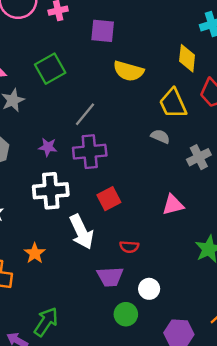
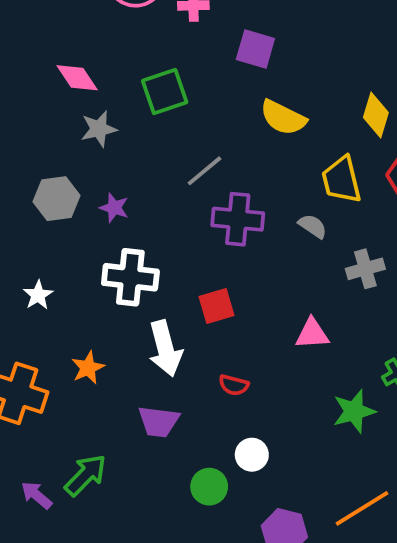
purple star: (48, 147) -> (114, 208), moved
purple cross: (90, 152) -> (238, 219), moved
purple trapezoid: (110, 277) -> (159, 422), moved

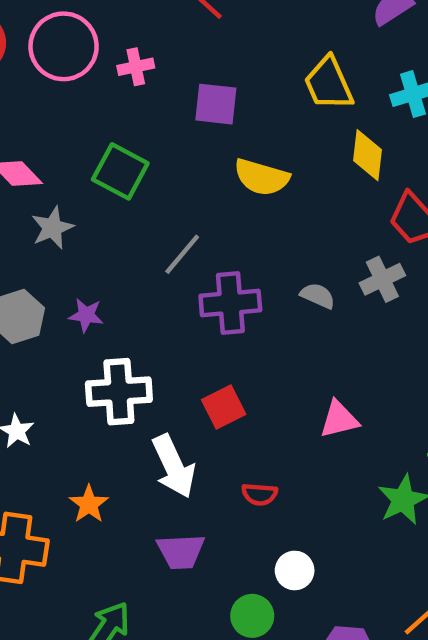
green square: (165, 92) -> (120, 171), turned -33
yellow trapezoid: (342, 180) -> (329, 84), moved
gray cross: (365, 269) -> (382, 279), moved

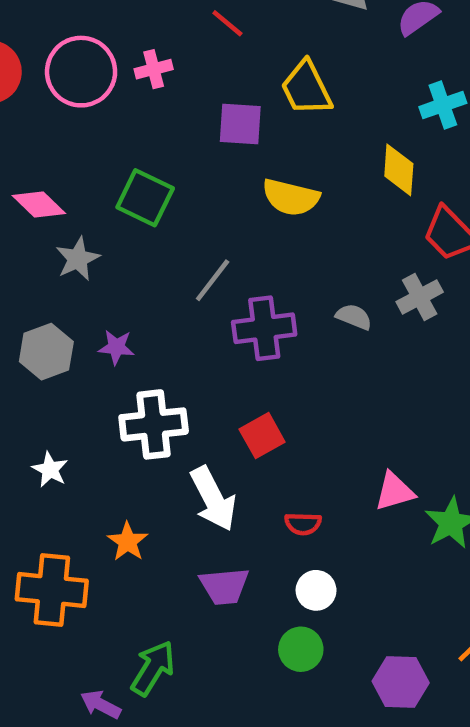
pink cross: (136, 67) -> (154, 69), moved
yellow trapezoid: (329, 84) -> (306, 88), moved
pink triangle: (339, 419) -> (394, 491), moved
white circle: (295, 570) -> (316, 590), moved

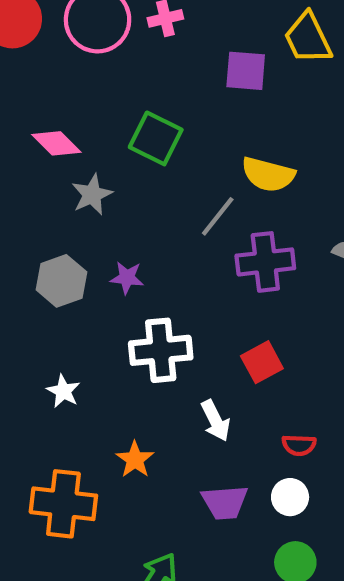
yellow semicircle: (291, 197) -> (268, 174), moved
white arrow: (213, 499) -> (215, 421), size x0.7
white circle: (316, 590) -> (290, 497), moved

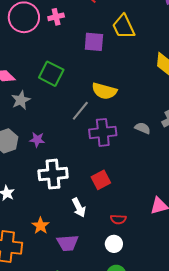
purple trapezoid: (225, 502) -> (68, 243), moved

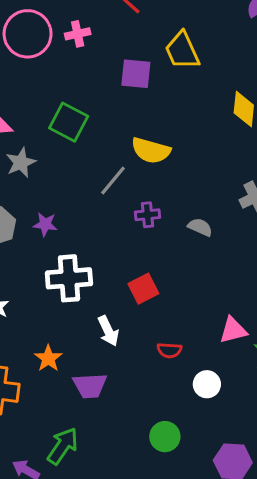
gray semicircle: (143, 128) -> (200, 227), moved
purple cross: (103, 132) -> (147, 215), size x0.6
white circle: (114, 244) -> (207, 384), moved

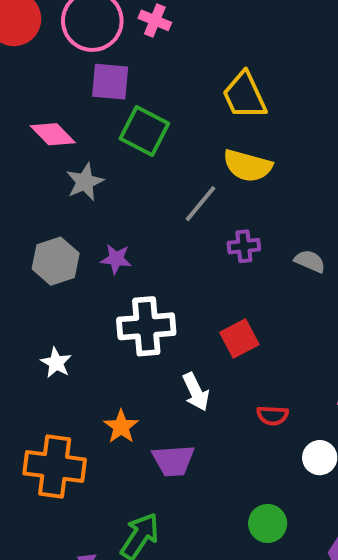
pink cross: (78, 34) -> (155, 20), turned 35
yellow trapezoid: (182, 51) -> (244, 96), moved
purple square: (136, 74) -> (110, 82), moved

